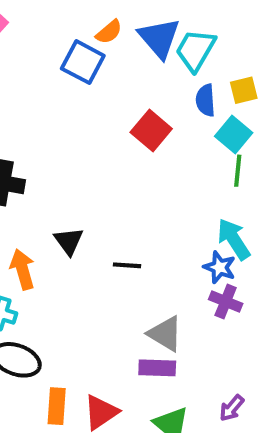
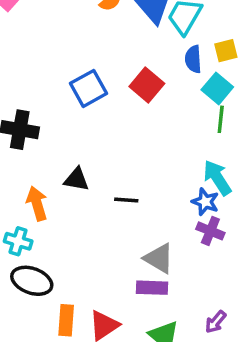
blue square: (83, 62) -> (88, 88), moved, turned 33
black triangle: (69, 241) -> (76, 179), turned -44

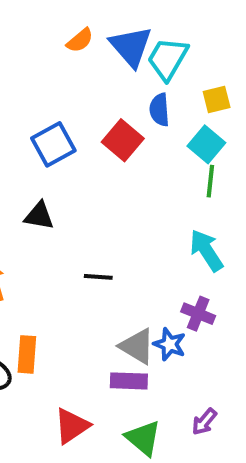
blue semicircle: (193, 59) -> (159, 110), moved
black triangle: (76, 179) -> (39, 216), moved
blue star: (205, 202) -> (170, 344), moved
orange rectangle: (66, 320) -> (27, 354), moved

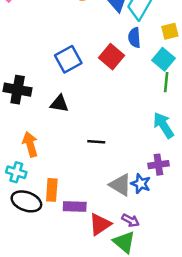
purple cross: (198, 314) -> (158, 165), turned -30
purple rectangle: (129, 381) -> (75, 206), moved
purple arrow: (204, 422) -> (131, 220), moved, turned -102
red triangle: (72, 426) -> (100, 224), moved

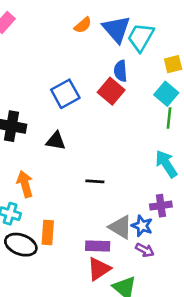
blue semicircle: (134, 38) -> (121, 71), moved
purple rectangle: (75, 206) -> (98, 246), moved
purple arrow: (131, 220) -> (145, 250), moved

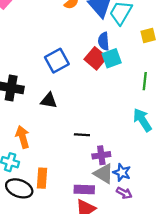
cyan square: (166, 94) -> (112, 58), moved, turned 30
purple cross: (161, 206) -> (101, 155), moved

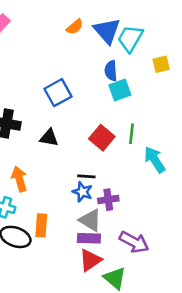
red square: (96, 58) -> (102, 138), moved
green line: (145, 81) -> (131, 134), moved
blue star: (122, 172) -> (83, 192), moved
gray triangle: (104, 174) -> (90, 220), moved
purple arrow: (124, 193) -> (134, 242), size x1.6

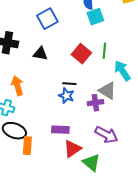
purple cross: (108, 200) -> (95, 103), moved
gray triangle: (90, 220) -> (107, 91), moved
orange rectangle: (41, 225) -> (27, 146), moved
purple rectangle: (89, 238) -> (60, 130), moved

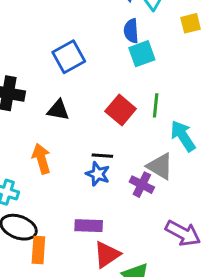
orange arrow: (17, 86) -> (41, 159), moved
purple cross: (95, 103) -> (142, 185), turned 35
purple arrow: (106, 135) -> (183, 233), moved

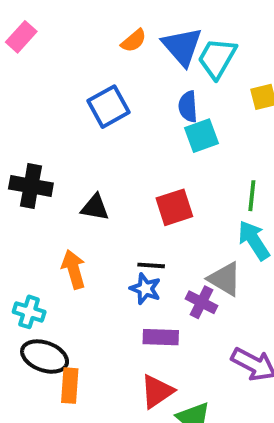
blue square: (69, 57) -> (108, 107), moved
green line: (156, 105) -> (252, 196), moved
red square: (121, 110) -> (174, 207), turned 32
purple rectangle: (89, 226) -> (161, 337), moved

